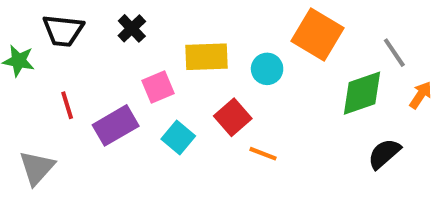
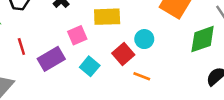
cyan circle: (267, 69) -> (144, 39), moved

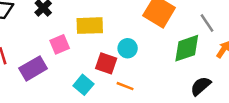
red square: (123, 54) -> (106, 63), turned -30
cyan square: (90, 66) -> (83, 85), moved

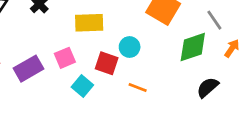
pink square: (60, 44) -> (65, 58), moved
orange line: (125, 86) -> (138, 87), moved

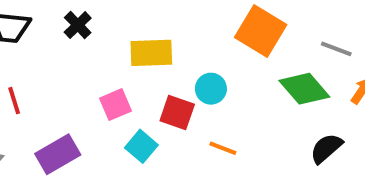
gray line: (214, 20) -> (336, 49), turned -35
green diamond: (193, 47) -> (304, 89), turned 68
purple rectangle: (29, 69) -> (58, 154), moved

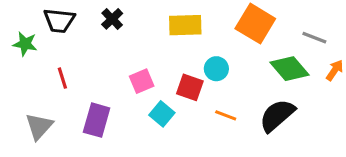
yellow rectangle: (151, 53) -> (185, 25), moved
black semicircle: (326, 148) -> (277, 115), moved, size x1.4
purple rectangle: (58, 154) -> (97, 120), turned -44

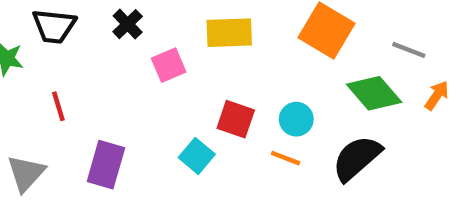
cyan circle: (216, 69) -> (296, 119), moved
pink square: (142, 81) -> (169, 65), moved

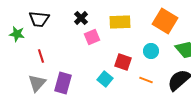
black cross: (128, 24) -> (81, 18), moved
cyan circle: (296, 119) -> (151, 51), moved
gray triangle: (26, 173) -> (37, 83), moved

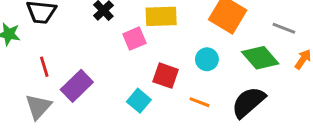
pink square: (92, 37) -> (134, 39), moved
purple rectangle: (63, 83) -> (77, 86), moved, turned 30

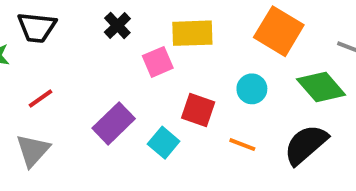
red line: (44, 67) -> (41, 98), turned 72
purple rectangle: (77, 86) -> (114, 123), moved

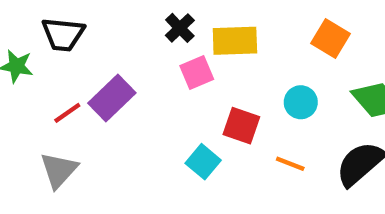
black cross: (117, 25) -> (180, 28), moved
orange square: (279, 31) -> (330, 39), size x0.7
purple rectangle: (114, 123) -> (112, 98), moved

